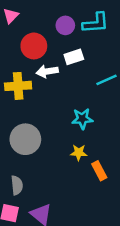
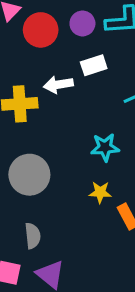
red circle: (34, 46) -> (41, 30), moved
gray semicircle: (17, 185) -> (33, 236), moved

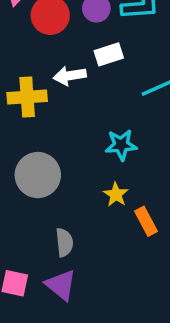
yellow star: (100, 192) -> (116, 195), turned 30
gray semicircle: (33, 236) -> (64, 242), moved

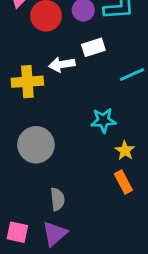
yellow star: (116, 195) -> (125, 150), moved
purple triangle: (61, 285) -> (55, 234), turned 40

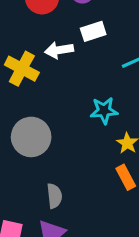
yellow cross: (27, 82) -> (22, 69), turned 32

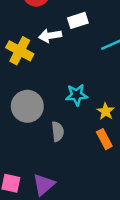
cyan star: (104, 111) -> (77, 95), moved
gray semicircle: (54, 196) -> (58, 132), moved

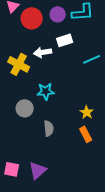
cyan star: (77, 95) -> (46, 91), moved
gray circle: (27, 106) -> (25, 108), size x0.7

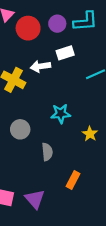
cyan star: (46, 91) -> (61, 114), moved
orange rectangle: (86, 134) -> (73, 180), moved, turned 56
purple triangle: (38, 170) -> (35, 199), turned -30

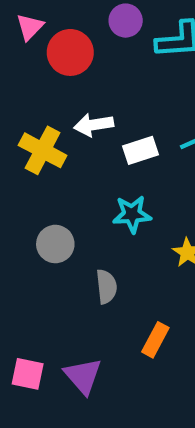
purple circle: (57, 24) -> (126, 21), moved
white rectangle: (65, 53) -> (140, 150), moved

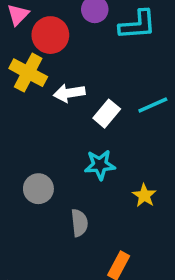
yellow cross: (43, 150) -> (28, 73), moved
white rectangle: (140, 150) -> (107, 114), turned -32

